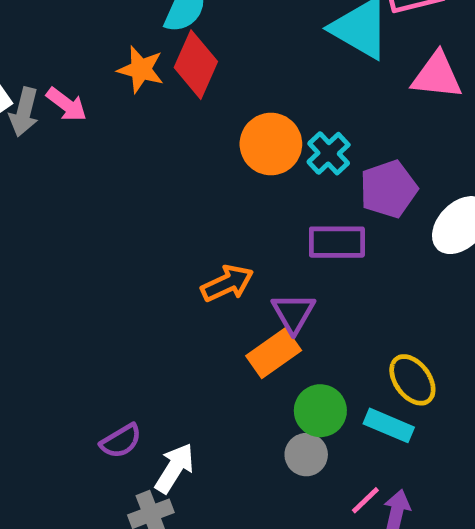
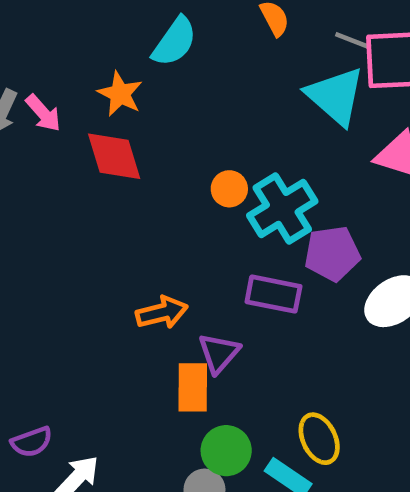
red diamond: (196, 65) -> (114, 156), moved, turned -52
orange circle: (271, 144) -> (229, 189), size x0.6
cyan cross: (329, 153) -> (282, 208), size x1.6
orange rectangle: (274, 353) -> (193, 387), turned -66

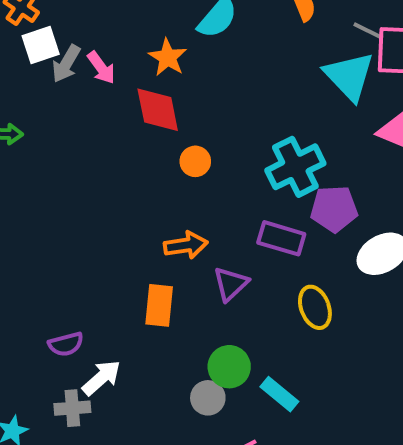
orange circle: (229, 189) -> (195, 161), moved
orange rectangle: (193, 387) -> (159, 305), moved
yellow ellipse: (319, 439) -> (315, 307), moved

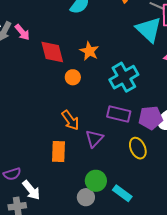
orange star: (168, 57) -> (89, 51), moved
purple pentagon: (334, 209) -> (151, 118), moved
orange arrow: (186, 245) -> (70, 120), turned 65
white arrow: (101, 378) -> (31, 190), turned 95

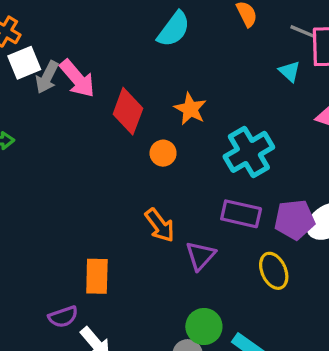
cyan triangle: (149, 30) -> (290, 71), size x0.5
pink arrow: (22, 32) -> (77, 79), size x1.4
red diamond: (52, 52) -> (128, 111), turned 36
orange rectangle: (58, 152) -> (97, 276), moved

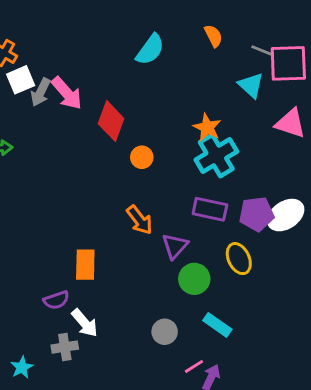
cyan triangle: (290, 71) -> (251, 85), size x1.4
orange star: (190, 109) -> (207, 128), moved
green circle: (204, 326) -> (194, 279), moved

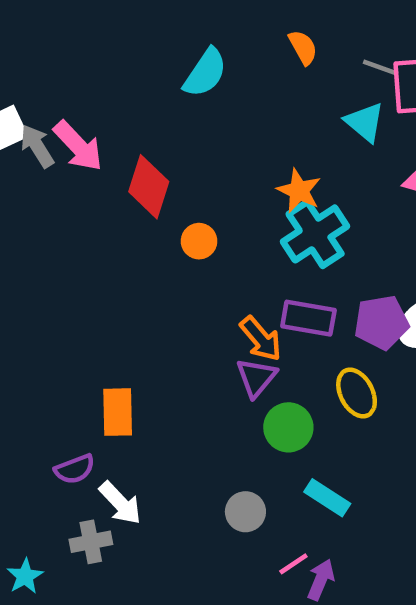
gray arrow: (41, 92) -> (37, 146), turned 124
orange arrow: (140, 220) -> (261, 339), moved

